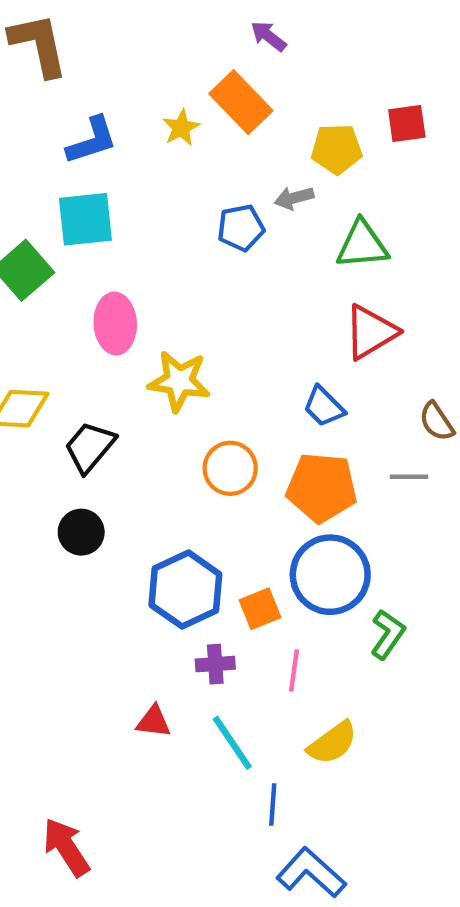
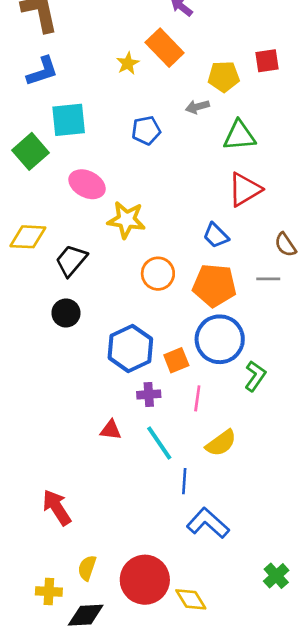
blue L-shape: (92, 140) -> (42, 71), moved
blue pentagon: (241, 228) -> (146, 130), moved
pink ellipse: (115, 324) -> (87, 184), turned -60

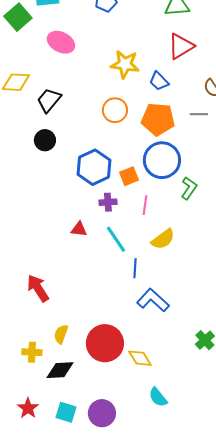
yellow star: (126, 220) -> (125, 64), moved

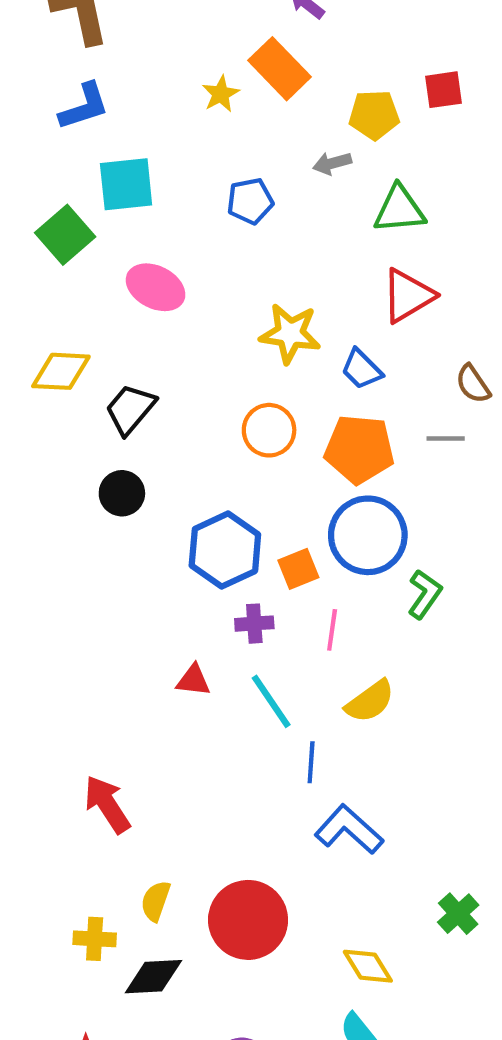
yellow diamond: (140, 358) -> (368, 966), moved

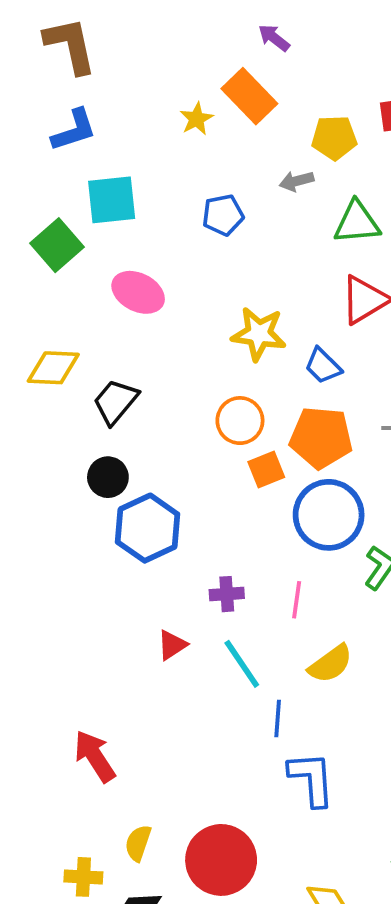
blue hexagon: (225, 550) -> (148, 528), moved
orange square: (298, 569) -> (266, 470), moved
red triangle: (193, 680) -> (172, 645), turned -40
blue L-shape: (349, 830) -> (312, 779), turned 44

